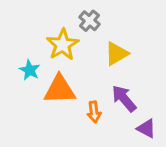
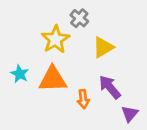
cyan star: (30, 70) -> (20, 74), moved
purple triangle: (146, 128) -> (130, 114), turned 42

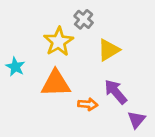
cyan star: (20, 74) -> (15, 67), moved
orange arrow: (83, 99) -> (88, 104), turned -78

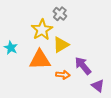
yellow triangle: (109, 50) -> (61, 45), moved
purple triangle: (136, 120) -> (98, 86), turned -32

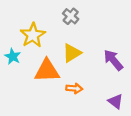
yellow star: (42, 30) -> (33, 35), moved
purple arrow: (83, 66) -> (113, 60), moved

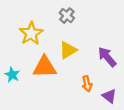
cyan star: (13, 56) -> (12, 75), moved
orange arrow: (74, 88) -> (87, 84), moved, turned 72

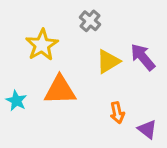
yellow triangle: (68, 50) -> (108, 62), moved
purple arrow: (107, 57) -> (143, 57), moved

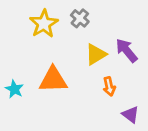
yellow star: (42, 45) -> (44, 24), moved
orange arrow: (117, 113) -> (109, 86), moved

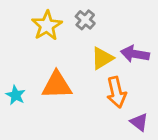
purple arrow: (127, 50) -> (135, 54), turned -40
orange arrow: (109, 86) -> (116, 92), size x1.5

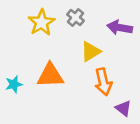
purple arrow: (135, 54) -> (120, 28), moved
cyan star: (16, 95) -> (14, 84), turned 30

